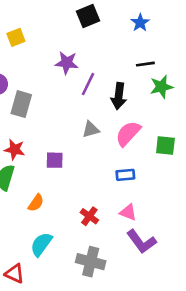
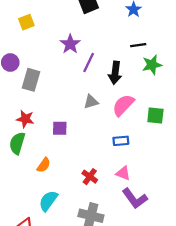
purple star: (67, 63) -> (70, 44), turned 30

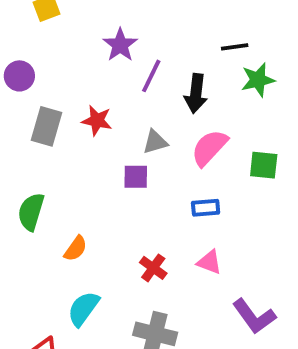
gray rectangle: (31, 80) -> (47, 126), moved
red star: (25, 119) -> (97, 121), moved
purple square: (60, 128) -> (136, 177), moved
purple L-shape: (135, 198) -> (254, 316), moved

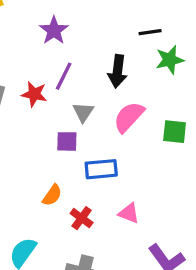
purple line: (151, 76) -> (64, 76), moved
gray triangle: (155, 142) -> (83, 112), turned -40
blue rectangle: (206, 208) -> (101, 169), moved, size x1.4
orange semicircle: (76, 249) -> (52, 195), moved

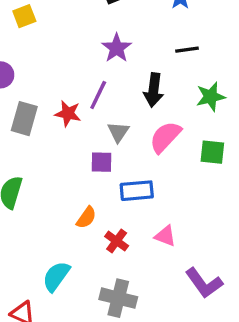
purple star: (54, 30) -> (117, 48), moved
green star: (170, 60) -> (211, 97), moved

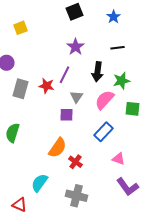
green star: (211, 97) -> (122, 81), moved
blue rectangle: (137, 191) -> (104, 132), moved, turned -42
orange semicircle: (86, 218) -> (58, 148), size x1.5
pink triangle: (165, 236) -> (118, 159), moved

